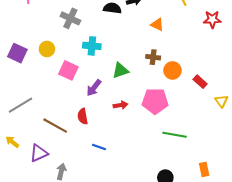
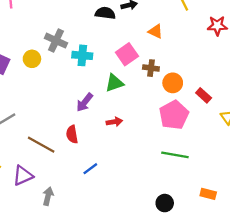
gray cross: (70, 18) -> (56, 41), moved
pink square: (68, 70) -> (127, 54), moved, turned 30
pink pentagon: (155, 101) -> (174, 115), moved, turned -30
blue line: (99, 147) -> (90, 169), turned -56
orange rectangle: (204, 169) -> (208, 194), turned -64

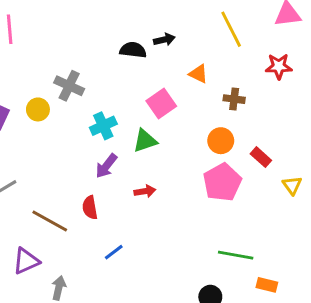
cyan cross: (82, 55) -> (103, 126), moved, turned -30
brown cross: (151, 68) -> (234, 99), moved
green line: (175, 155) -> (236, 255), moved

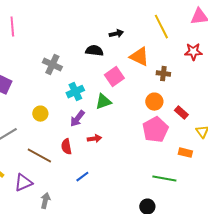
black semicircle: (133, 50) -> (94, 51), moved
orange triangle: (198, 74) -> (139, 57), size x1.5
yellow circle: (38, 109) -> (40, 114), moved
red arrow: (145, 191) -> (94, 139), moved
orange rectangle: (267, 285) -> (185, 153), moved

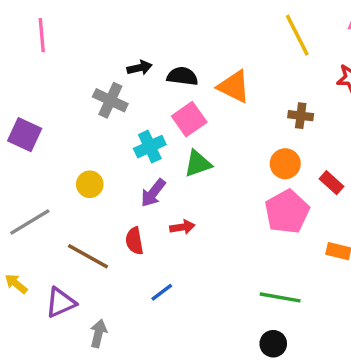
black arrow: (116, 34) -> (139, 68), moved
orange triangle: (139, 57) -> (234, 87), moved
pink square: (114, 77) -> (189, 119), moved
green line: (164, 179) -> (280, 297), moved

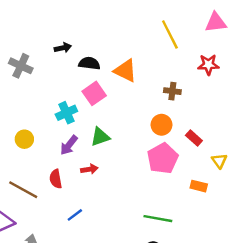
black arrow: (139, 68) -> (63, 48), moved
gray cross: (110, 100) -> (21, 66), moved
green triangle: (198, 164) -> (100, 137), moved

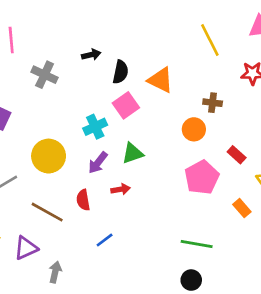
black semicircle: (89, 63) -> (121, 72), turned 95
orange circle: (162, 125) -> (194, 129), moved
yellow circle: (24, 139) -> (49, 156), size x1.6
orange rectangle: (199, 186) -> (242, 208), turned 35

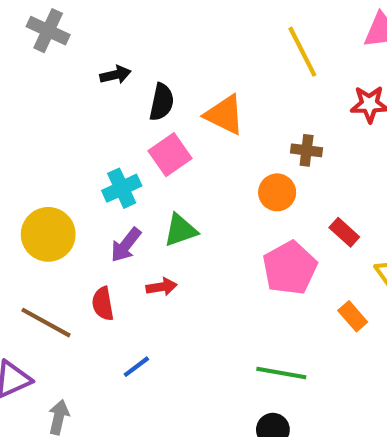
gray cross: (45, 75) -> (48, 31), moved

